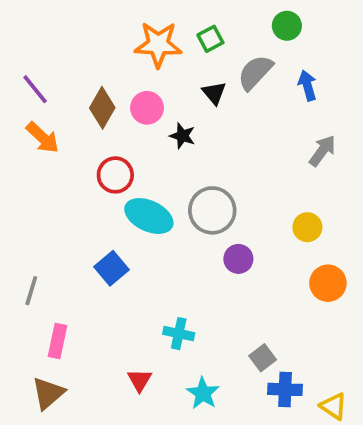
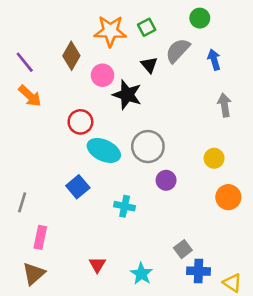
brown diamond: (102, 108) -> (71, 56), moved
black star: (182, 136) -> (127, 95), size x1.6
gray arrow: (322, 151) -> (224, 105), turned -45
cyan cross: (179, 334) -> (125, 206), moved

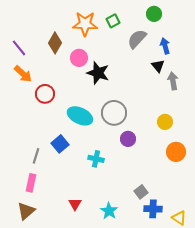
black triangle: (149, 65) -> (158, 66), moved
red circle: (80, 122) -> (45, 94), moved
gray line: (22, 202) -> (36, 156), moved

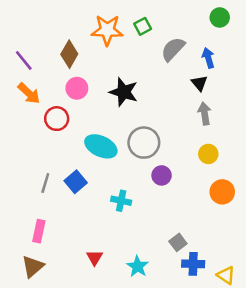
green circle: (154, 14) -> (220, 17), moved
pink circle: (79, 58) -> (77, 88), moved
gray arrow: (173, 81) -> (205, 114), moved
gray line: (36, 156) -> (45, 183), moved

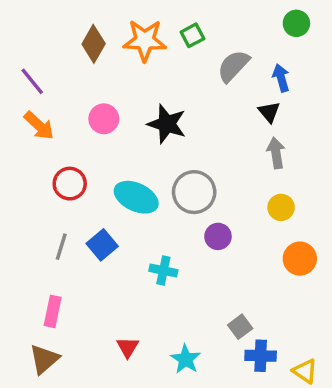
brown diamond: (69, 54) -> (94, 44), moved
red circle: (57, 119) -> (70, 184), moved

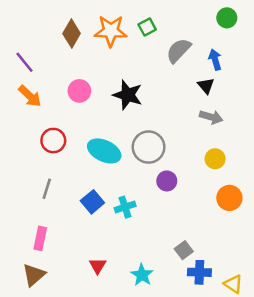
gray arrow: (276, 153) -> (211, 117), turned 115
blue square: (102, 245) -> (92, 202), moved
cyan cross: (163, 270) -> (125, 207), turned -30

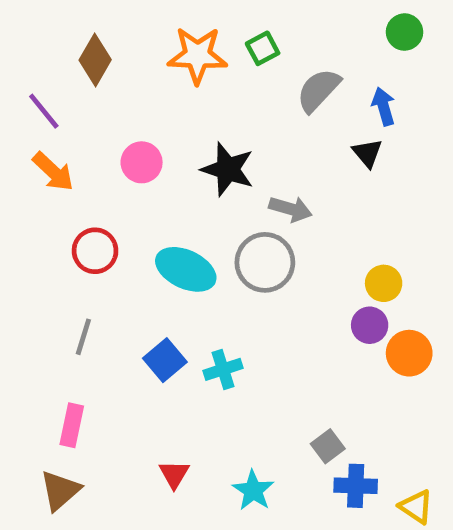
brown diamond: (72, 34) -> (95, 60), moved
gray arrow: (211, 117) -> (290, 209), moved
purple circle: (167, 181) -> (370, 325), moved

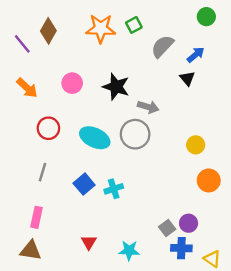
blue arrow: (384, 106) -> (196, 55), turned 66
purple line: (44, 111) -> (22, 44), moved
purple circle: (370, 325) -> (189, 223), moved
brown triangle: (60, 490) -> (31, 251), turned 50
cyan star: (253, 490) -> (129, 251), turned -30

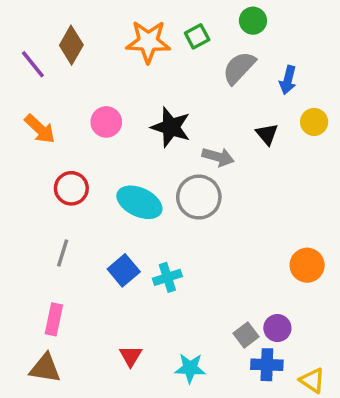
green circle: (206, 17) -> (253, 21), moved
blue arrow: (196, 55) -> (288, 80), turned 144
black triangle: (187, 78) -> (267, 134), moved
yellow circle: (196, 145) -> (314, 122), moved

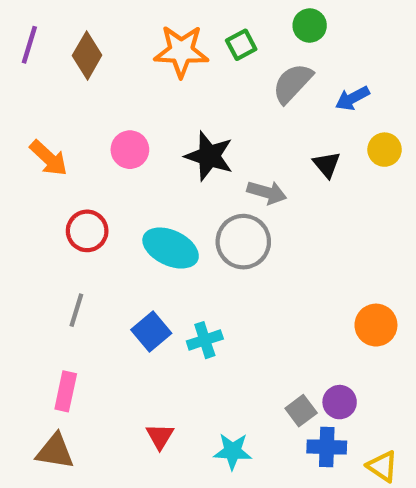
purple line: (33, 64) -> (29, 45), moved, turned 56
blue arrow: (288, 80) -> (352, 98), turned 48

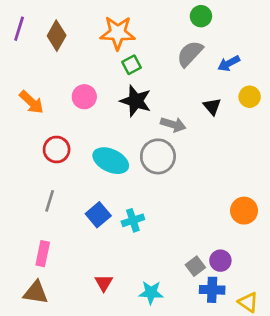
green square: (241, 45) -> (132, 65), moved

